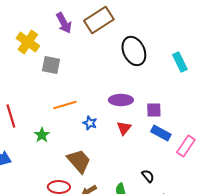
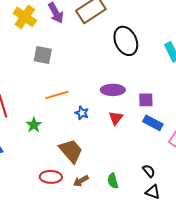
yellow cross: (28, 42) -> (25, 17), moved
black semicircle: (148, 176) -> (149, 171), moved

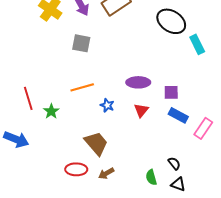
black ellipse: (126, 41) -> (171, 21), moved, turned -32
gray square: (43, 55) -> (81, 43), moved
green star: (34, 125) -> (51, 111), moved
green semicircle: (113, 181) -> (151, 177), moved

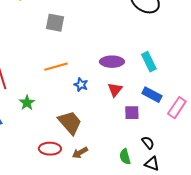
cyan rectangle: (197, 44) -> (149, 62), moved
purple square: (171, 92) -> (132, 113), moved
green star: (51, 111) -> (27, 103), moved

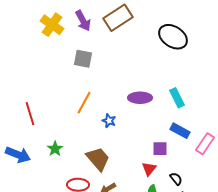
orange line: (56, 67) -> (84, 103), turned -45
red triangle: (115, 90) -> (149, 169), moved
green star: (27, 103) -> (55, 149), moved

